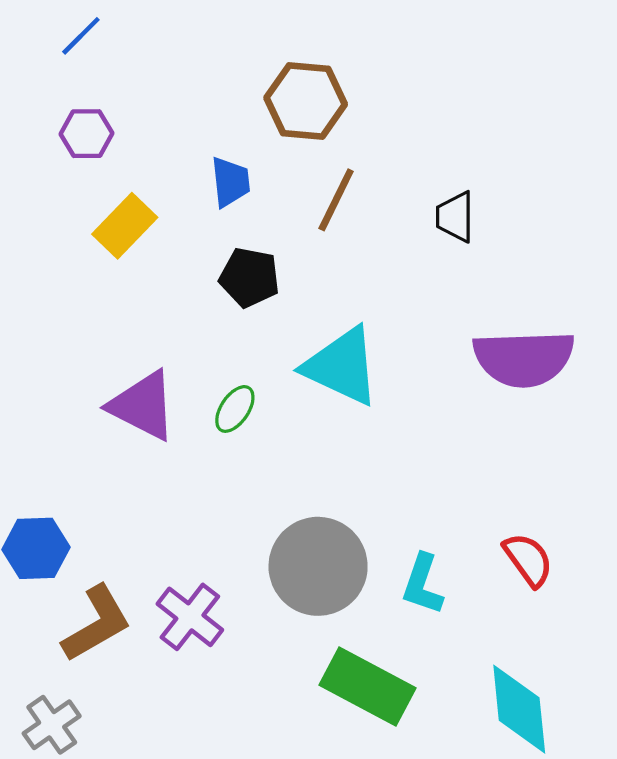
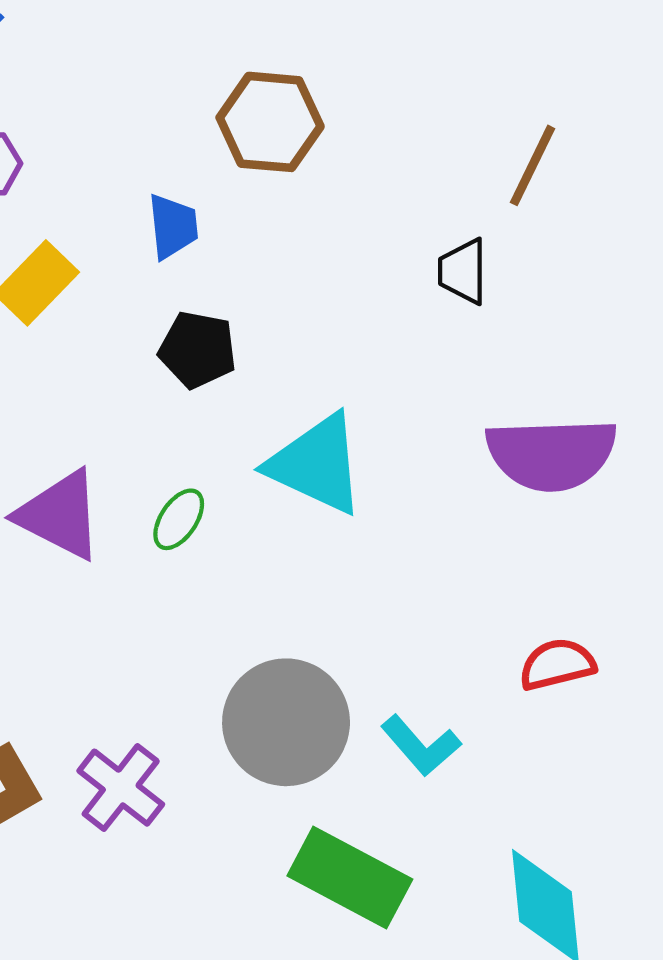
brown line: (336, 200) -> (533, 165), moved
red semicircle: (528, 560) -> (557, 664), moved, turned -68
cyan L-shape: (423, 584) -> (421, 745), turned -60

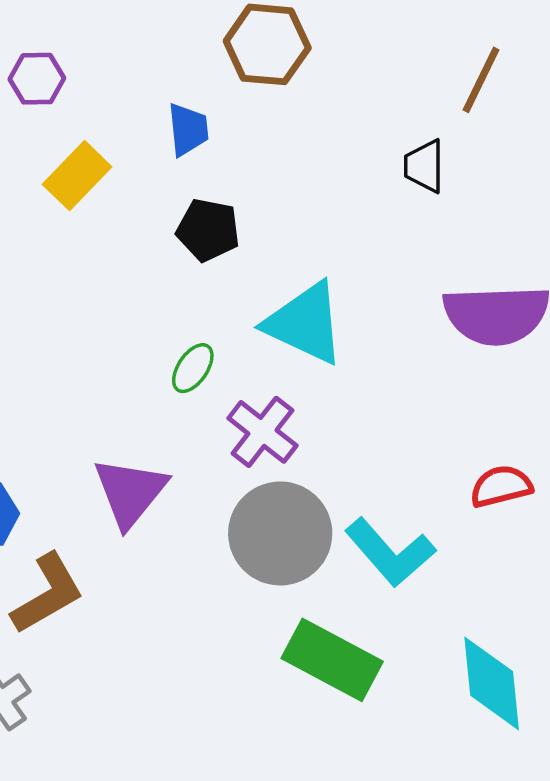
purple triangle: (60, 515) -> (130, 492), moved, turned 42
cyan L-shape: (421, 745) -> (390, 552), size x1.4
purple cross: (121, 788) -> (262, 432), moved

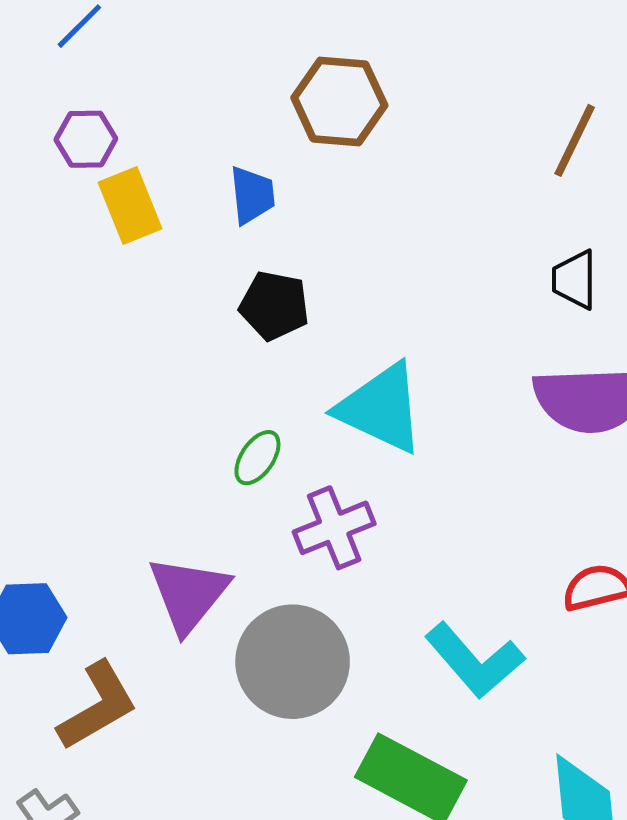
black trapezoid: (424, 166) -> (575, 280), moved
yellow rectangle: (77, 176) -> (130, 205), moved, turned -66
purple cross: (262, 432) -> (334, 528), turned 30
gray circle: (280, 533) -> (293, 662), moved

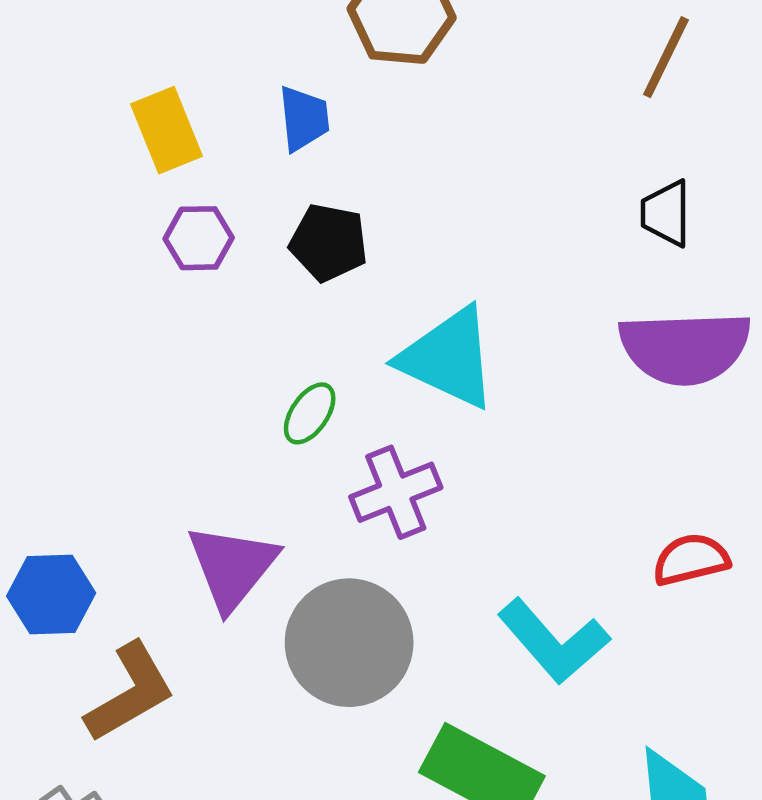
purple hexagon: (86, 139) -> (199, 238), moved

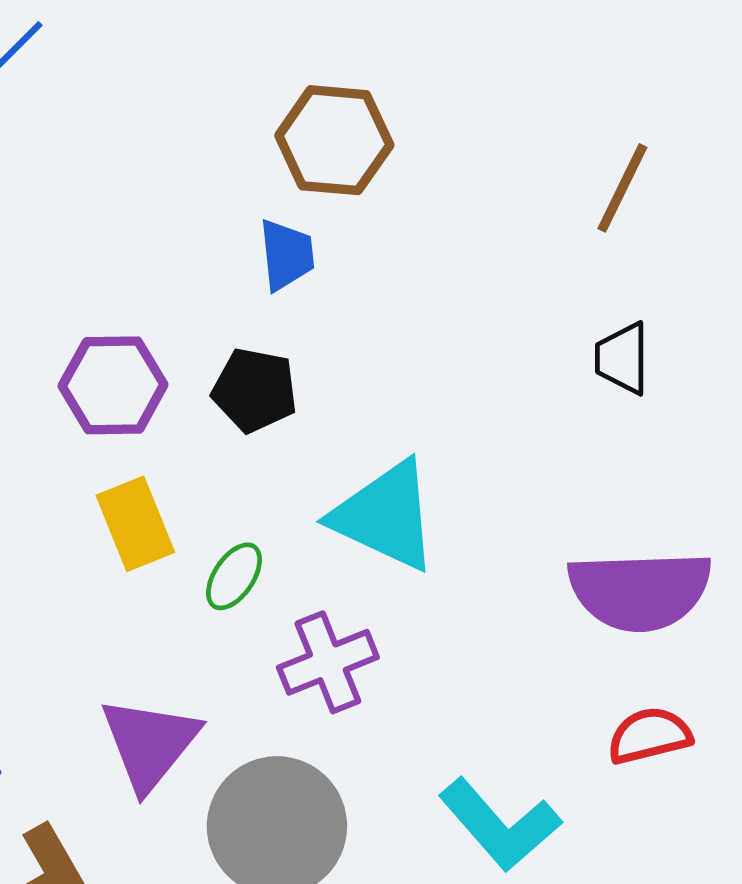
blue trapezoid: (304, 118) -> (287, 255), moved
yellow rectangle: (167, 130) -> (135, 524), moved
purple hexagon: (199, 238) -> (113, 385), size x1.4
purple semicircle: (685, 348) -> (640, 591), moved

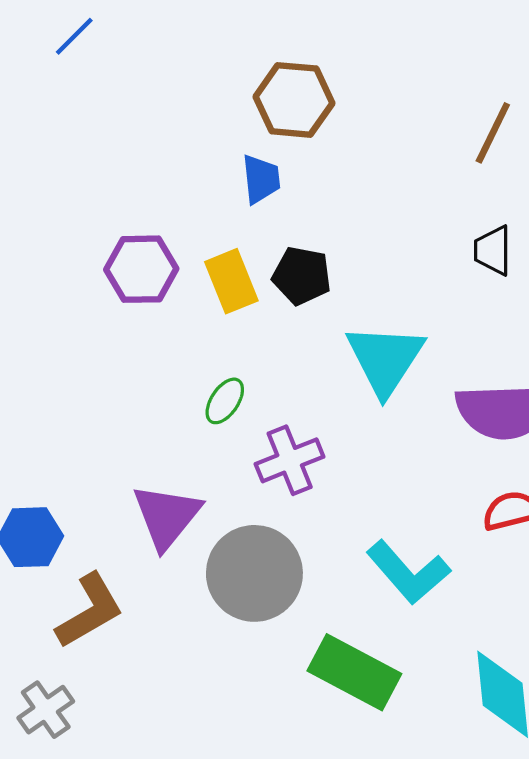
black pentagon: (255, 390) -> (302, 276), moved
cyan triangle: (385, 516) -> (385, 359), moved, turned 38
yellow rectangle: (135, 524) -> (231, 281), moved

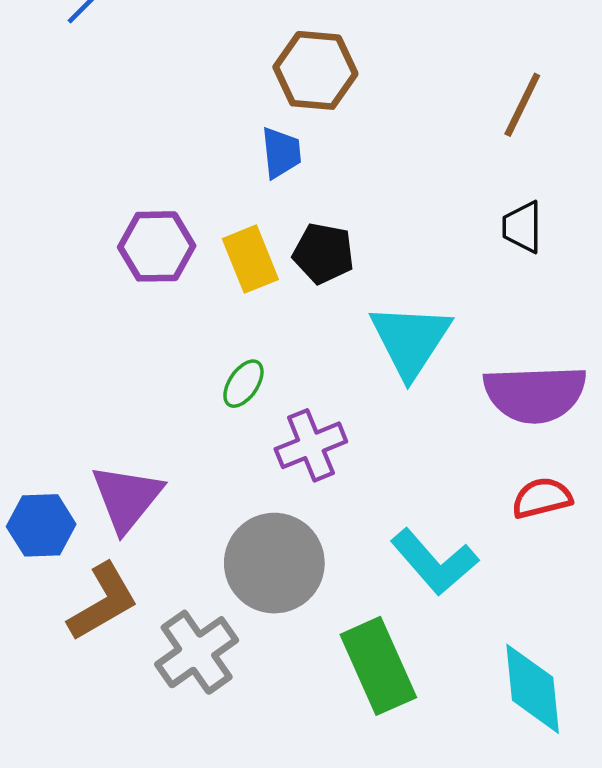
purple triangle: (167, 516) -> (127, 498), moved
green rectangle: (354, 672) -> (378, 666), turned 38
gray cross: (46, 710) -> (197, 652), moved, size x1.4

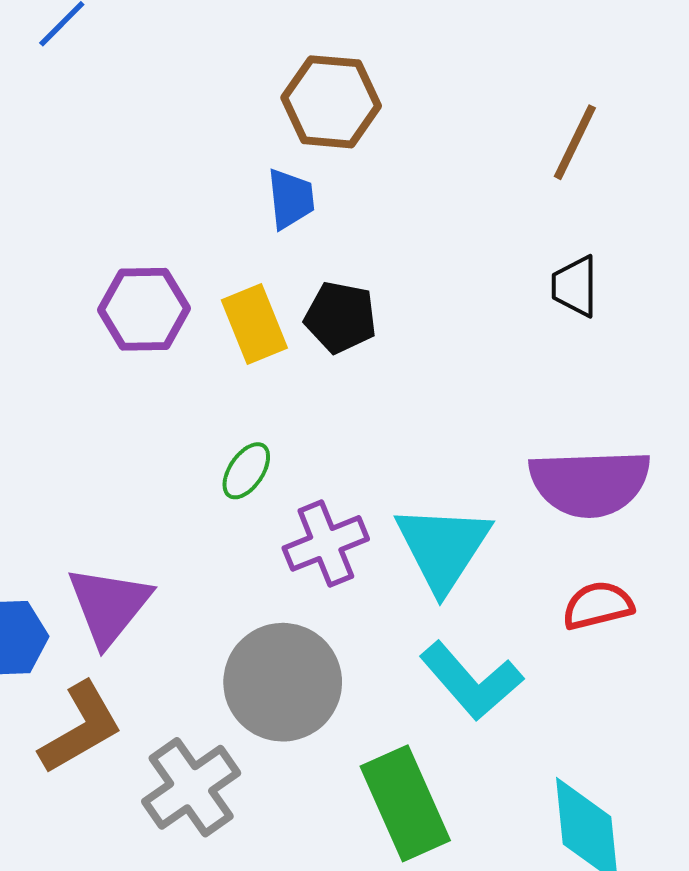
cyan triangle: (410, 340) -> (443, 548), moved

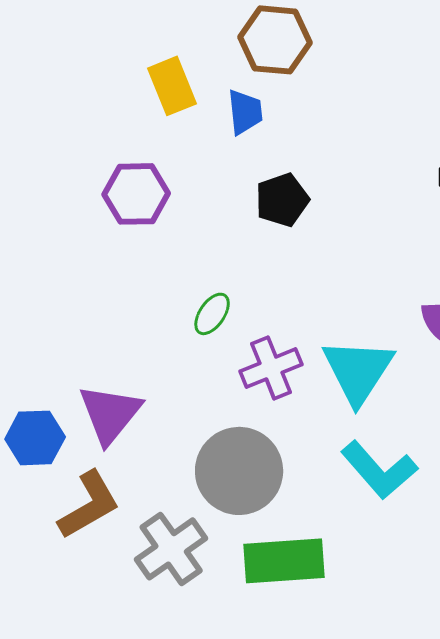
black pentagon: (341, 317) -> (282, 200), turned -30
yellow rectangle: (254, 324) -> (172, 86), moved
green rectangle: (405, 803) -> (284, 561), moved, turned -70

